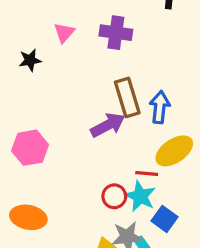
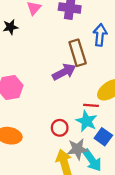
blue arrow: (160, 107) -> (100, 35), moved
red circle: (114, 196) -> (60, 128), moved

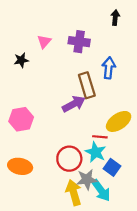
red circle: (60, 128) -> (69, 159), size x1.5

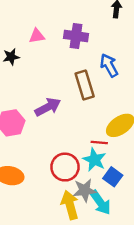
pink triangle: (44, 42) -> (37, 36), turned 40
blue arrow: (109, 68) -> (109, 65), turned -35
purple arrow: (74, 104) -> (48, 107), moved

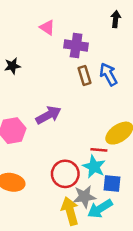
pink triangle: (37, 36) -> (47, 28), moved, turned 42
brown rectangle: (85, 85) -> (84, 75), moved, size x0.7
blue square: (113, 177) -> (112, 183), turned -30
cyan arrow: (101, 203) -> (100, 209), turned 95

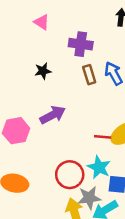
pink triangle: (47, 28) -> (42, 22), moved
black star: (12, 66) -> (43, 71), moved
red line: (99, 150) -> (103, 137), moved

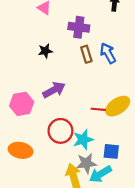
cyan star: (99, 167) -> (83, 140), moved, turned 30
red circle: (70, 175) -> (60, 131), moved

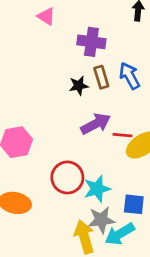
black star: (45, 51) -> (79, 86), moved
purple arrow: (54, 90) -> (96, 124), moved
red line: (98, 109) -> (122, 135), moved

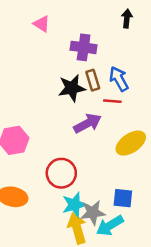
black star: (79, 86) -> (72, 88), size x1.5
red line: (122, 135) -> (112, 101), moved
cyan star: (97, 189) -> (74, 205), moved

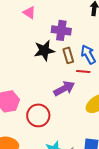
black star: (72, 88) -> (44, 50), moved
red circle: (61, 173) -> (38, 115), moved

